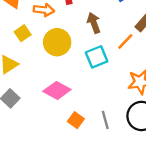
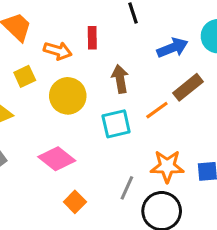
gray line: (105, 120) -> (127, 188), moved, turned 30

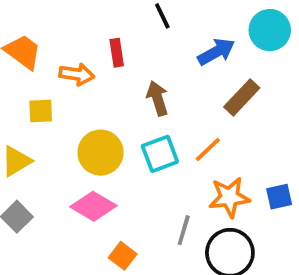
yellow square: (25, 76) -> (41, 111), turned 30
yellow circle: (68, 96) -> (101, 153), moved
orange line: (157, 110) -> (208, 150), moved

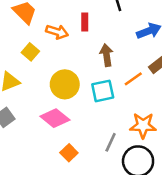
yellow square: (41, 111) -> (30, 52), turned 35
orange line: (208, 150) -> (133, 79), moved

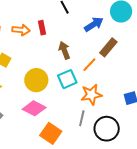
orange arrow: (57, 32) -> (21, 30), moved
orange star: (143, 126) -> (91, 95), moved
orange square: (69, 153) -> (51, 133), size x1.5

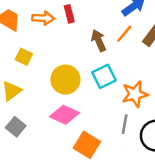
orange line: (89, 65) -> (124, 34), moved

